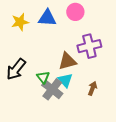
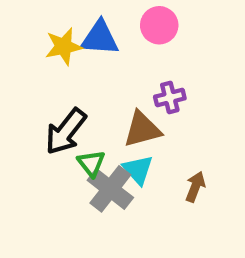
yellow star: (20, 22) -> (64, 47), moved
purple cross: (89, 46) -> (170, 98), moved, size x0.6
black arrow: (16, 69) -> (66, 132), moved

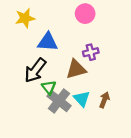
blue triangle: (100, 38) -> (48, 42), moved
yellow star: (64, 47) -> (25, 18), moved
cyan triangle: (138, 170) -> (82, 99), moved

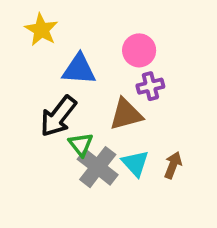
pink circle: (85, 14) -> (139, 50), moved
yellow star: (25, 18) -> (41, 30), turned -30

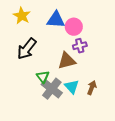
blue triangle: (79, 69) -> (56, 20), moved
black arrow: (58, 116) -> (27, 49), moved

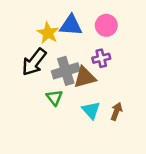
yellow star: (22, 16) -> (48, 33), moved
pink circle: (74, 27) -> (106, 25), moved
gray cross: (52, 89) -> (66, 71), moved, turned 35

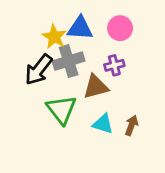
gray cross: (66, 71) -> (69, 61), moved
green triangle: (54, 97) -> (61, 110), size x1.6
cyan triangle: (91, 110) -> (103, 124), turned -30

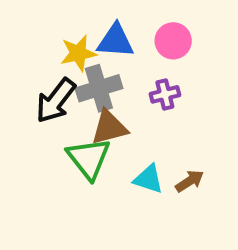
yellow star: (54, 37) -> (78, 53), turned 30
brown triangle: (96, 87) -> (109, 127), moved
brown arrow: (131, 125) -> (190, 181), turned 36

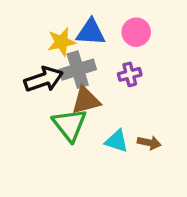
black arrow: (56, 101) -> (44, 79), turned -147
brown arrow: (190, 181) -> (149, 143), turned 45

